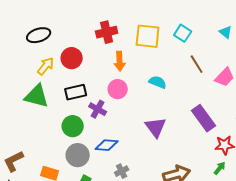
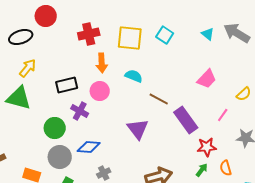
red circle: (72, 58) -> (46, 16), moved
brown line: (197, 64) -> (159, 99), moved, turned -30
cyan semicircle: (158, 82) -> (134, 76), moved
black rectangle: (76, 92) -> (67, 85), moved

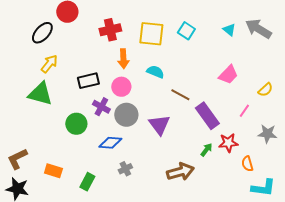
black ellipse: (21, 37) -> (42, 33), turned -30
gray circle: (60, 157) -> (126, 115), moved
green arrow: (202, 170) -> (206, 150), moved

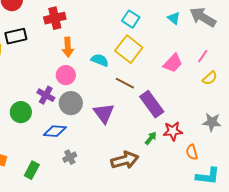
yellow square: (151, 34) -> (129, 49), moved, turned 32
black rectangle: (88, 81) -> (16, 36), moved
pink line: (244, 111) -> (203, 56), moved

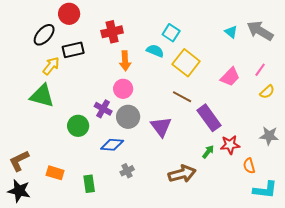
cyan square: (131, 19) -> (171, 33), moved
cyan semicircle: (100, 60) -> (155, 51), moved
green rectangle: (32, 170) -> (89, 184), turned -36

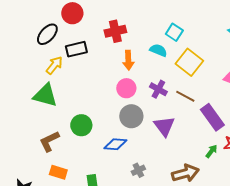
purple cross: (103, 109) -> (158, 89), moved
brown L-shape: (19, 161) -> (49, 141), moved
gray cross: (127, 171) -> (138, 170), moved

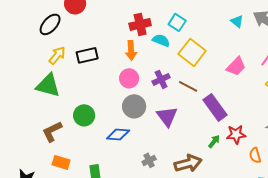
red cross: (115, 31) -> (140, 24), moved
black rectangle: (76, 49) -> (87, 55), moved
purple cross: (158, 89) -> (161, 79), turned 36
gray cross: (138, 170) -> (149, 160), moved

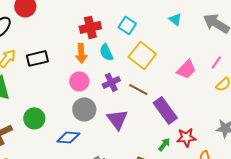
cyan triangle: (237, 21) -> (175, 19), moved
cyan semicircle: (161, 40) -> (106, 52), moved, turned -138

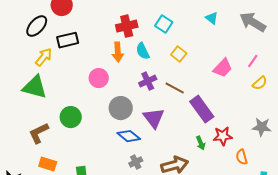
yellow square: (142, 55) -> (179, 54), size x0.6
black rectangle: (37, 58) -> (68, 40), moved
pink circle: (79, 81) -> (99, 78), moved
blue diamond: (68, 137) -> (129, 136), moved, turned 35
green arrow: (164, 144) -> (201, 143), turned 120

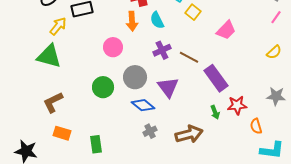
yellow square: (179, 54) -> (193, 12), moved
pink line: (253, 61) -> (276, 17), moved
pink trapezoid: (223, 68) -> (226, 30), moved
green circle: (71, 117) -> (103, 87), moved

